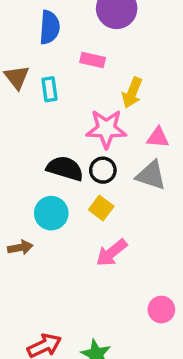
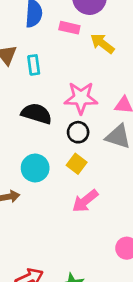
pink rectangle: (93, 60) -> (69, 28), moved
yellow arrow: (132, 93) -> (102, 43), moved, turned 105
black semicircle: (65, 168) -> (37, 114), moved

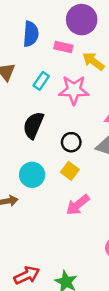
cyan rectangle: (34, 65) -> (41, 81), moved, turned 42
pink star: (81, 98) -> (74, 90), moved
black semicircle: (37, 114) -> (33, 125), turned -84

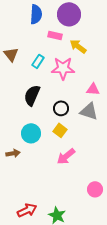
blue semicircle: (31, 34) -> (36, 14), moved

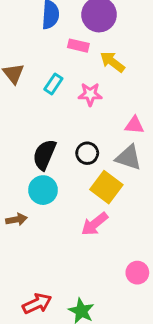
pink star: (63, 68) -> (90, 94), size x0.7
black semicircle: (32, 95) -> (44, 155), moved
yellow square: (60, 130) -> (106, 187), moved, size x1.5

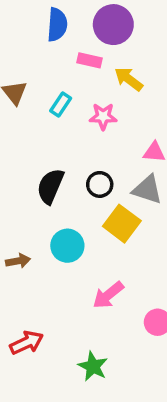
cyan circle: (43, 190) -> (67, 246), moved
pink arrow: (95, 224) -> (108, 295), moved
red arrow: (37, 304) -> (27, 343), moved

